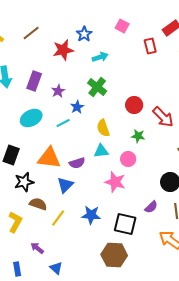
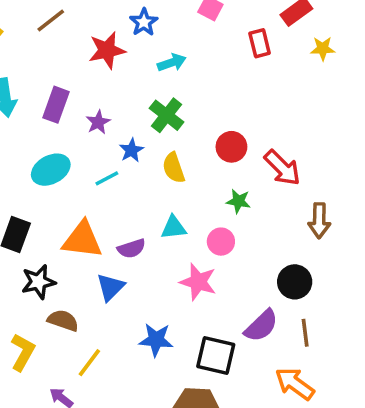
yellow semicircle: (103, 128) -> (174, 168), moved
purple semicircle: (151, 207) -> (261, 326), size x1.5
yellow line: (58, 218) -> (89, 363), moved

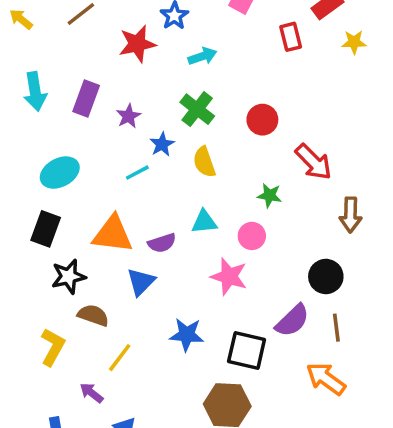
red circle: (231, 147) -> (262, 120), moved
cyan ellipse: (51, 170) -> (60, 173), moved

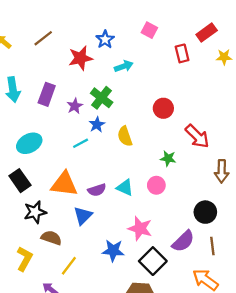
green cross: (197, 109) -> (102, 98), moved
cyan triangle: (204, 222) -> (125, 188), moved, turned 30
black rectangle: (46, 229) -> (20, 181), turned -55
pink star: (229, 276) -> (140, 228), moved
black square: (247, 351) -> (153, 261), turned 32

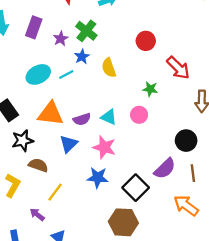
cyan ellipse: (29, 143) -> (38, 74), moved
pink star: (140, 228) -> (104, 147), moved

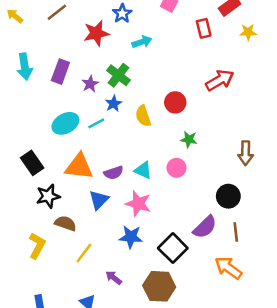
red circle: (146, 41) -> (175, 102), moved
red arrow: (178, 68) -> (220, 80), moved, turned -75
purple arrow: (37, 214) -> (114, 278), moved

